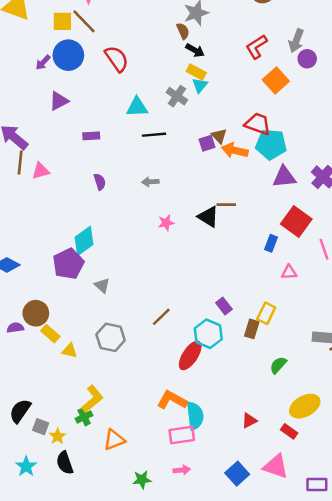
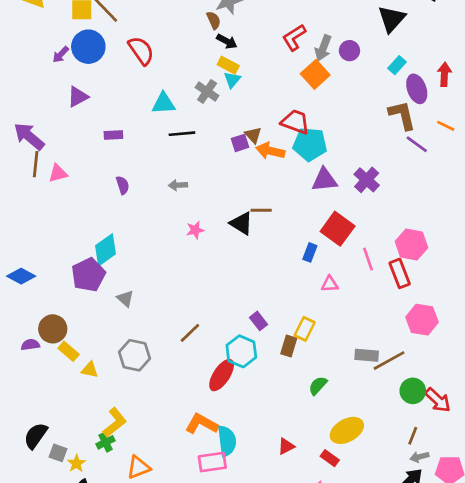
gray arrow: (296, 41) -> (323, 48), moved

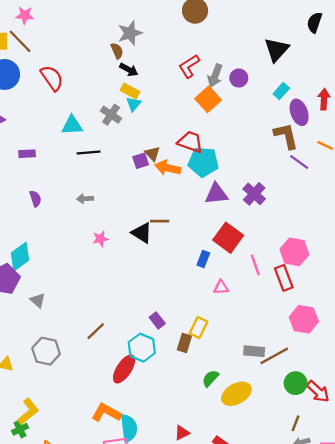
yellow ellipse: (347, 430) -> (236, 394), moved

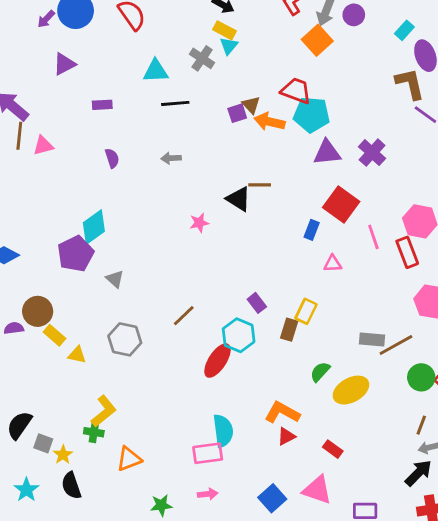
pink star: (100, 239) -> (199, 223), moved
orange L-shape: (106, 413) -> (282, 413), moved
green cross: (20, 429) -> (94, 432), turned 35

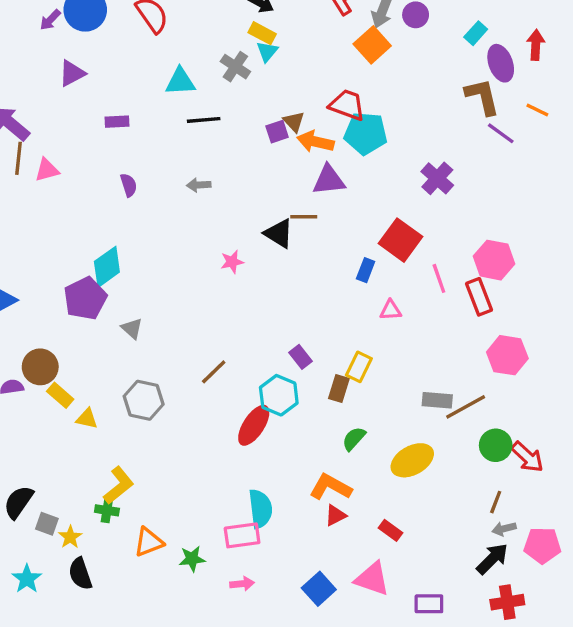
purple triangle: (327, 153) -> (329, 180), moved
green semicircle: (320, 372) -> (354, 439), moved
green star: (161, 505) -> (192, 559), moved

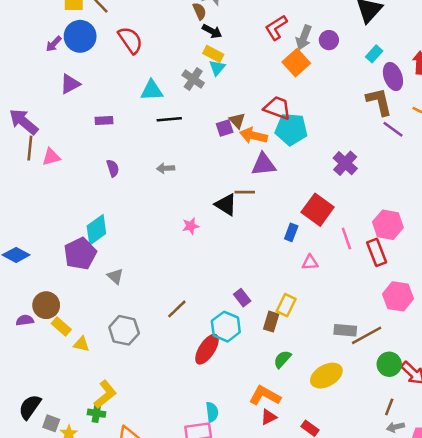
cyan semicircle: (260, 509) -> (212, 412), size x0.7

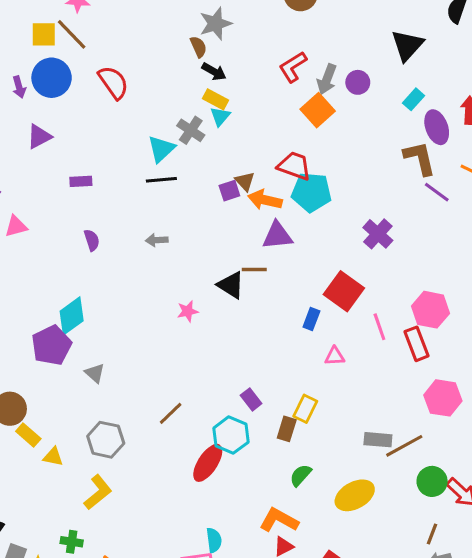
purple arrow: (54, 44) -> (19, 87), turned -60
cyan triangle: (152, 90) -> (161, 149), moved, turned -40
yellow L-shape: (105, 394) -> (98, 492), moved

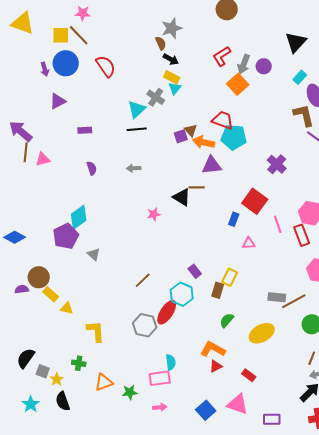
gray hexagon: (106, 440) -> (145, 325), moved
yellow L-shape: (98, 492) -> (96, 331), turned -55

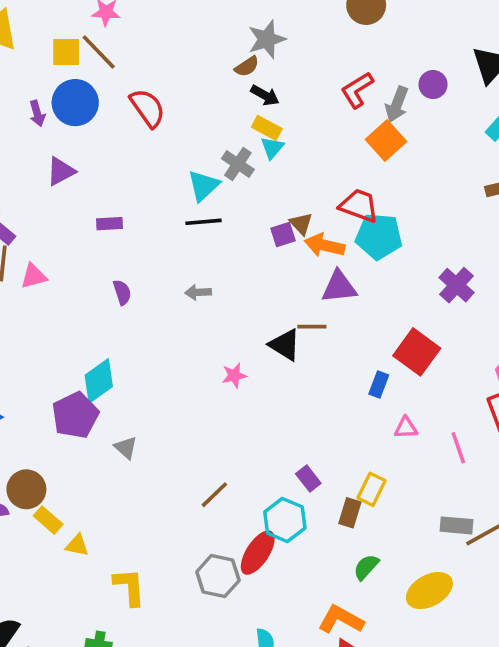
brown semicircle: (161, 43) -> (247, 66), turned 80
purple circle: (264, 66) -> (433, 85), moved
pink line: (278, 224) -> (458, 448), moved

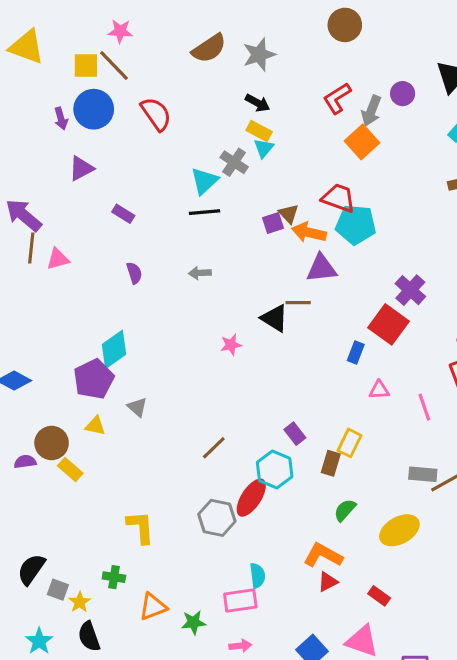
brown semicircle: (247, 66) -> (209, 48), moved, size x1.6
purple rectangle: (110, 224) -> (123, 214), turned 35
purple cross: (457, 285) -> (410, 290), moved
yellow triangle: (77, 545) -> (95, 426), moved

